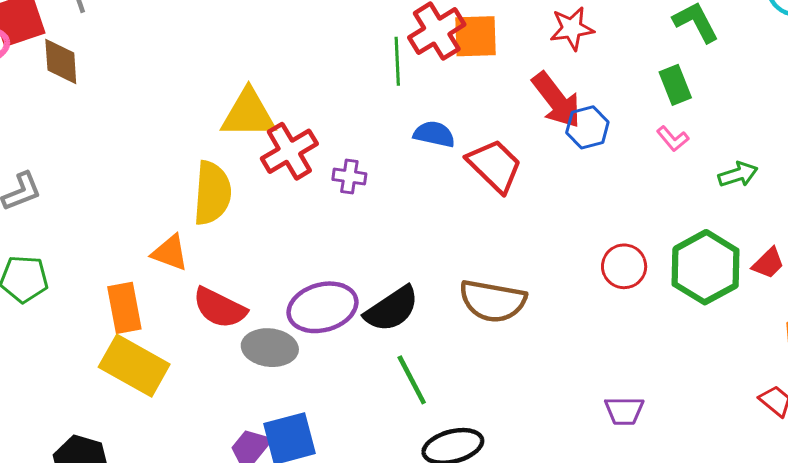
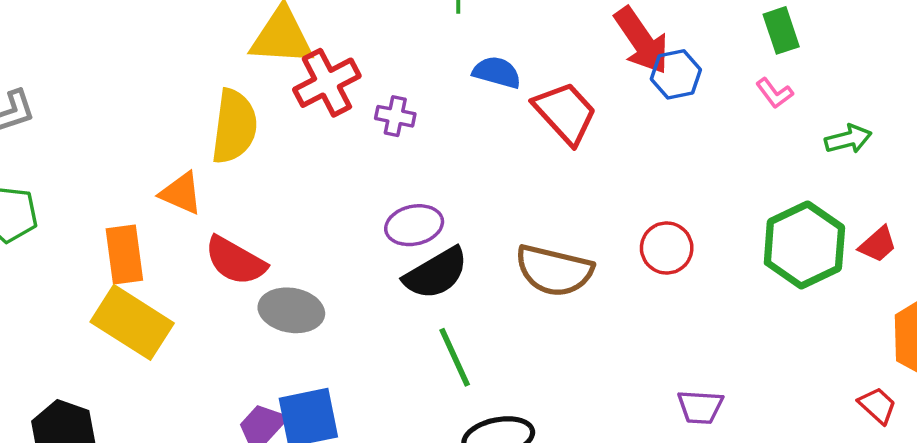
red circle: (624, 266) -> (667, 248), moved
purple ellipse: (322, 307) -> (414, 225), moved, size x0.7

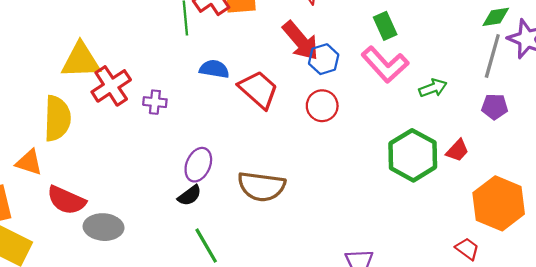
pink L-shape: (774, 93) -> (385, 65), size x2.0
purple ellipse: (414, 225) -> (198, 165), moved, turned -48
red circle: (667, 248) -> (322, 106), moved
black semicircle: (436, 273) -> (190, 195), size x0.6

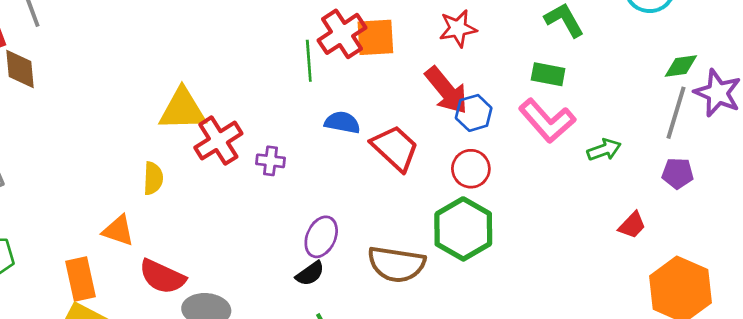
green rectangle: (385, 26) -> (548, 74), turned -56
yellow semicircle: (57, 118) -> (153, 178), size x0.6
green hexagon: (413, 155) -> (463, 229), moved

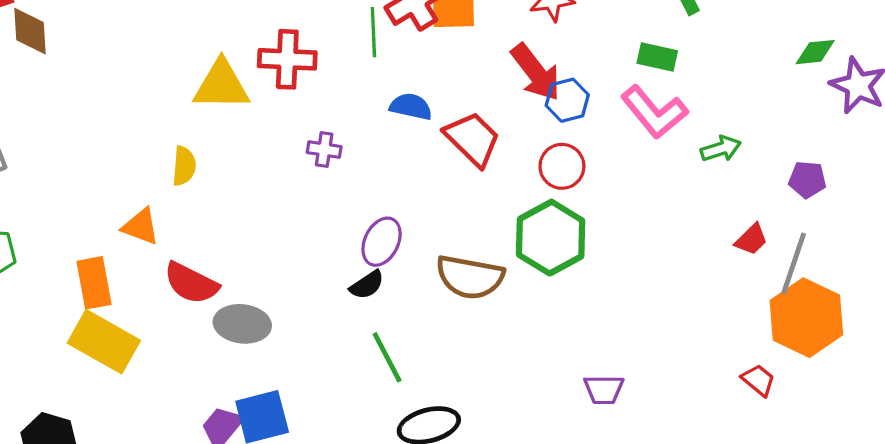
gray line: (676, 113) -> (794, 263), moved
red cross: (218, 141) -> (287, 59), moved, turned 33

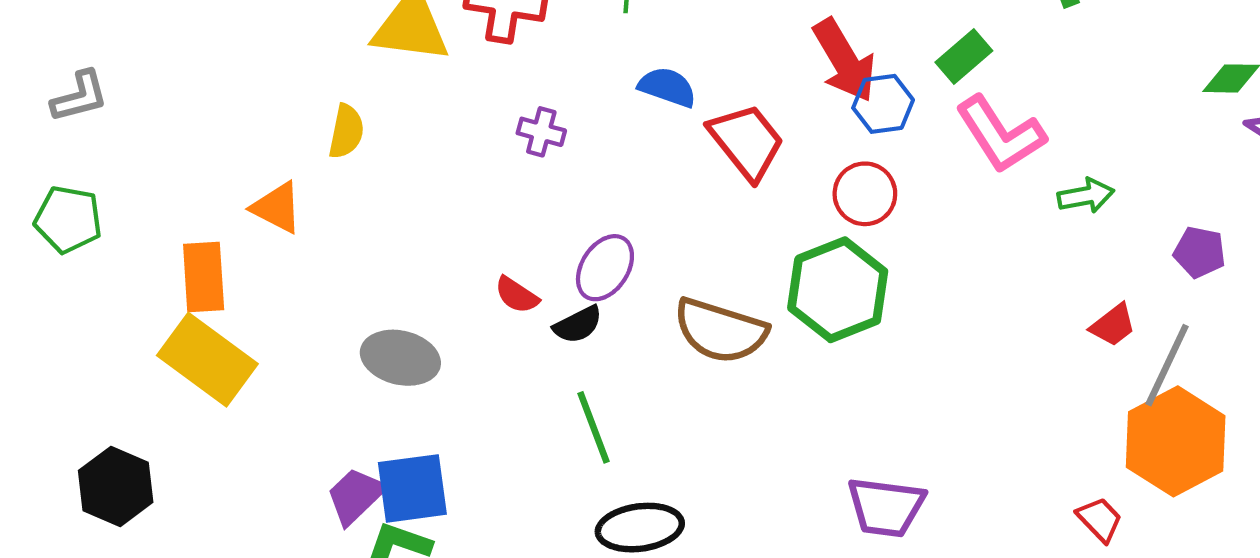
green rectangle: (657, 57) -> (964, 57), moved, turned -60
red semicircle: (191, 283) -> (517, 295), moved, size x0.6
purple trapezoid: (604, 390) -> (886, 507), size x1.4

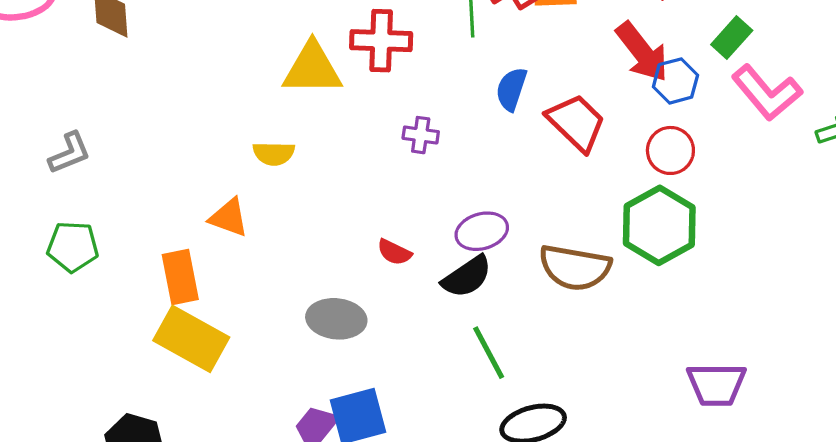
blue semicircle: (667, 87) -> (511, 89), turned -84
yellow semicircle: (346, 131) -> (274, 154), turned 87
purple ellipse: (605, 268) -> (482, 231), turned 48
red semicircle: (517, 295) -> (394, 252), moved
black semicircle: (578, 325) -> (467, 277), size x1.4

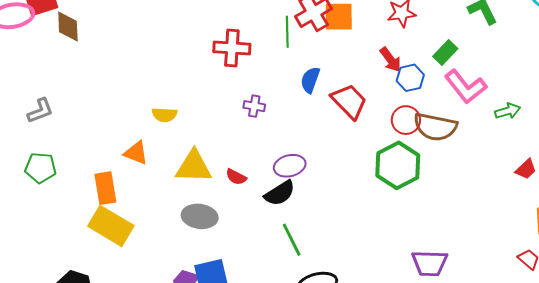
red arrow: (642, 52) -> (390, 60), size x0.7
yellow triangle: (312, 68) -> (194, 167), moved
brown semicircle: (575, 268) -> (435, 127), moved

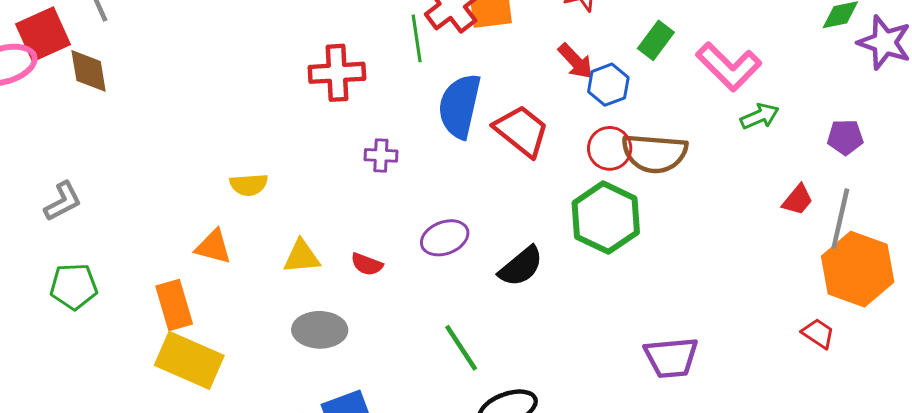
blue semicircle: (310, 80) -> (460, 106), size x1.6
pink L-shape: (466, 87) -> (729, 67), moved
yellow triangle: (194, 167) -> (302, 257), size x0.7
black semicircle: (280, 193) -> (521, 266), moved

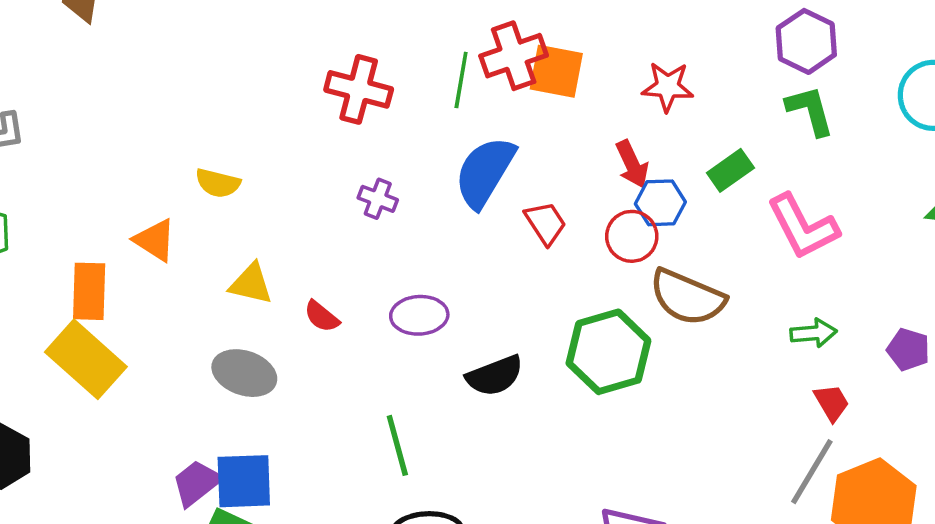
green arrow: (760, 116) -> (813, 333), moved
red trapezoid: (522, 131) -> (545, 223), size x0.7
red circle: (610, 148) -> (632, 236), moved
red trapezoid: (798, 200) -> (832, 403), turned -88
gray line: (840, 219) -> (812, 472), moved

